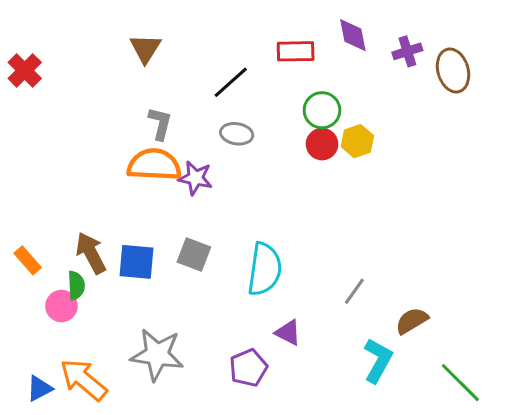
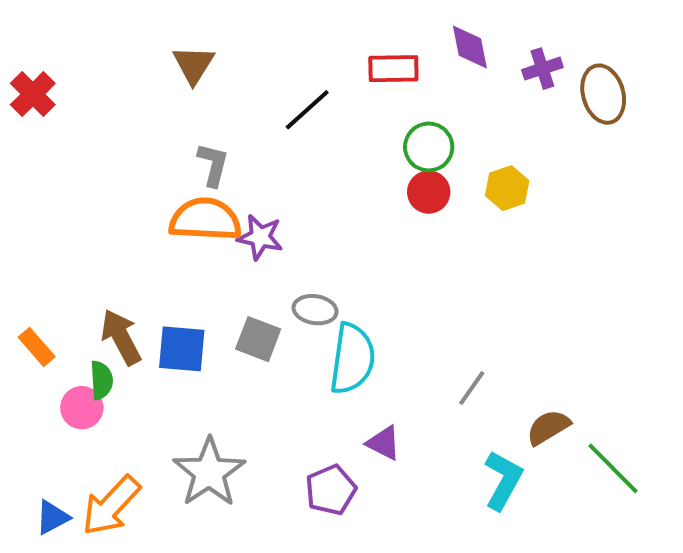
gray ellipse: (237, 134) -> (315, 310), moved
yellow hexagon: (357, 141) -> (507, 188), moved
gray star: (157, 355) -> (209, 472), turned 30
orange arrow: (84, 380) -> (111, 506), turned -87
green line: (460, 383) -> (613, 468), moved

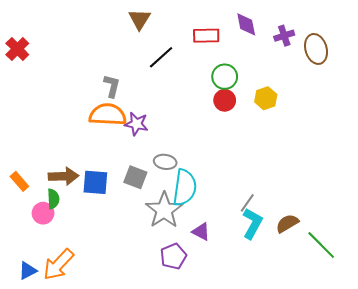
brown triangle: (194, 65) -> (139, 19), moved
brown arrow: (121, 337) -> (64, 176), turned 116
gray star: (209, 472) -> (164, 210), moved
cyan L-shape: (503, 480) -> (252, 223), moved

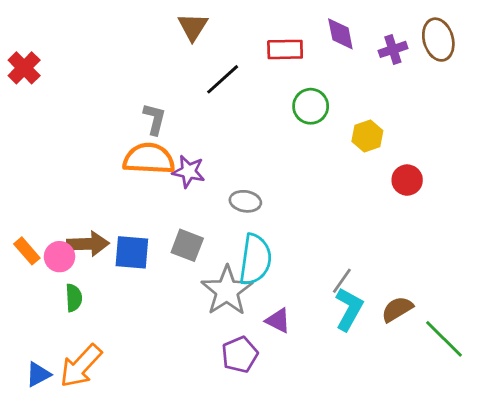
brown ellipse: (316, 49) -> (438, 40), moved
red circle: (225, 100) -> (407, 180), moved
gray ellipse: (165, 162) -> (245, 201), moved
green semicircle: (53, 199) -> (74, 298), moved
pink circle: (43, 213) -> (59, 257), moved

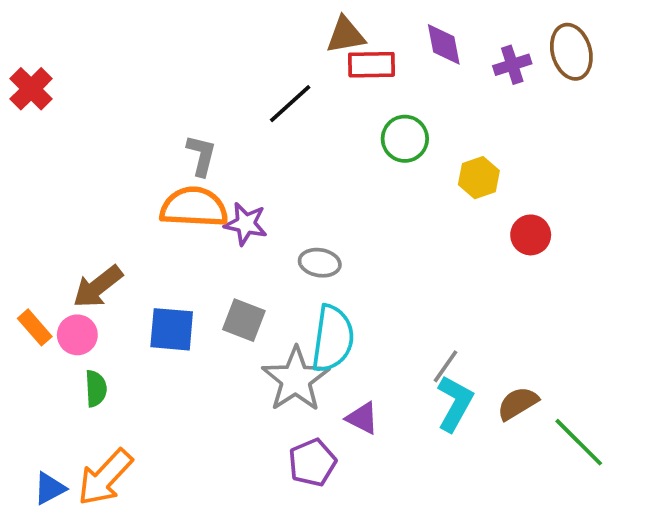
brown triangle: (193, 27) -> (346, 35), moved, turned 48
brown arrow: (88, 244) -> (98, 287), moved, turned 144

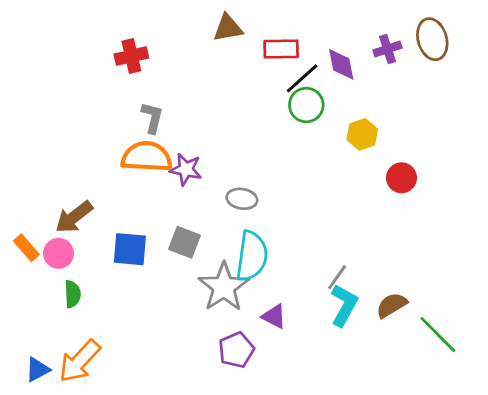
brown triangle: (346, 35) -> (228, 28), moved
purple diamond: (444, 44) -> (341, 64), moved
red cross: (31, 89) -> (131, 56), moved, turned 32
black line: (290, 104) -> (302, 78), moved

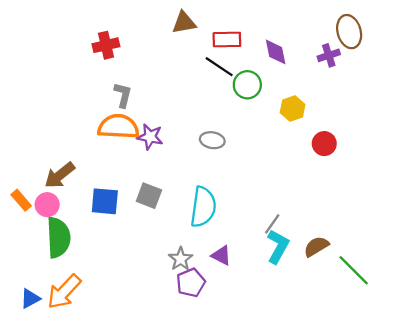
purple cross: (387, 49) -> (329, 55), moved
black line: (302, 78) -> (219, 67), moved, turned 76
gray ellipse: (242, 199) -> (212, 140), moved
gray star: (224, 287) -> (181, 259), moved, size x0.6
green semicircle: (73, 294) -> (58, 237), size x1.8

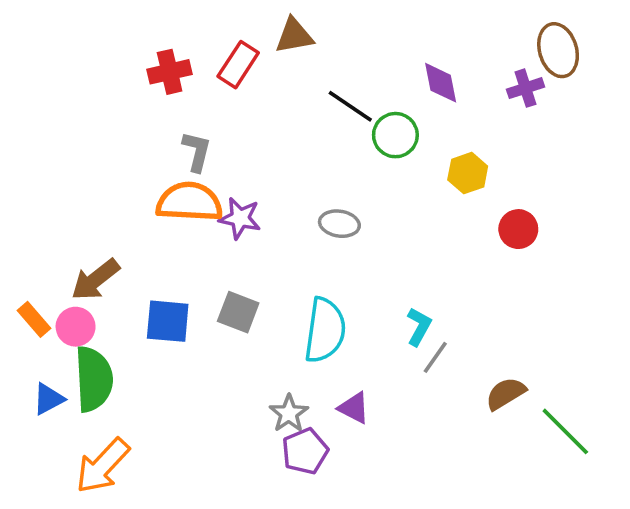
red rectangle: (227, 40) -> (238, 65), moved, turned -56
cyan L-shape: (278, 246) -> (419, 327), moved, size x0.7
blue triangle: (30, 299) -> (48, 399), moved

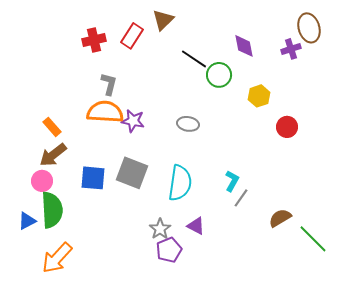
brown triangle: (294, 36) -> (163, 20), turned -35
gray square: (238, 312) -> (132, 173), size x1.4
orange rectangle: (34, 319) -> (52, 127), moved

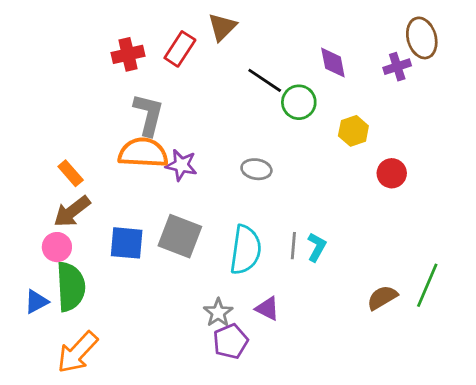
gray L-shape: (109, 84) -> (148, 115), size x1.4
gray line: (241, 198) -> (293, 246), moved, turned -30
green line: (313, 239) -> (427, 285), moved, turned 68

